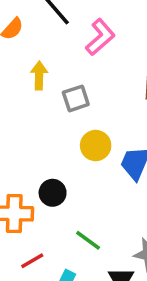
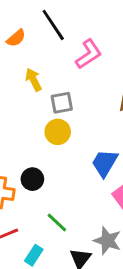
yellow arrow: (39, 75) -> (33, 80), turned -35
yellow circle: (96, 146) -> (58, 132), moved

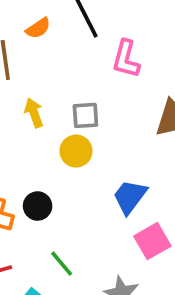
pink L-shape: (89, 54) -> (126, 59), turned 132
yellow arrow: (33, 80) -> (34, 113), moved

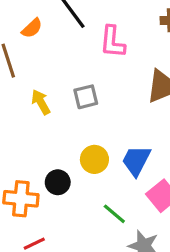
yellow circle: (76, 151) -> (94, 159), moved
green line: (62, 264) -> (114, 214), moved

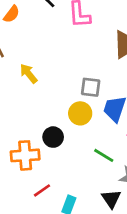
gray square: (86, 97) -> (91, 87), moved, turned 30

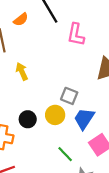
black circle: (53, 137) -> (28, 119), moved

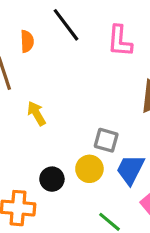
orange semicircle: (21, 20) -> (27, 41), turned -48
pink L-shape: (76, 35) -> (120, 41), moved

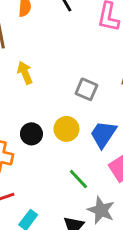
gray square: (106, 140) -> (86, 89), moved

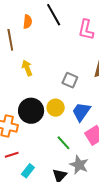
black circle: (31, 134) -> (31, 111), size x1.6

